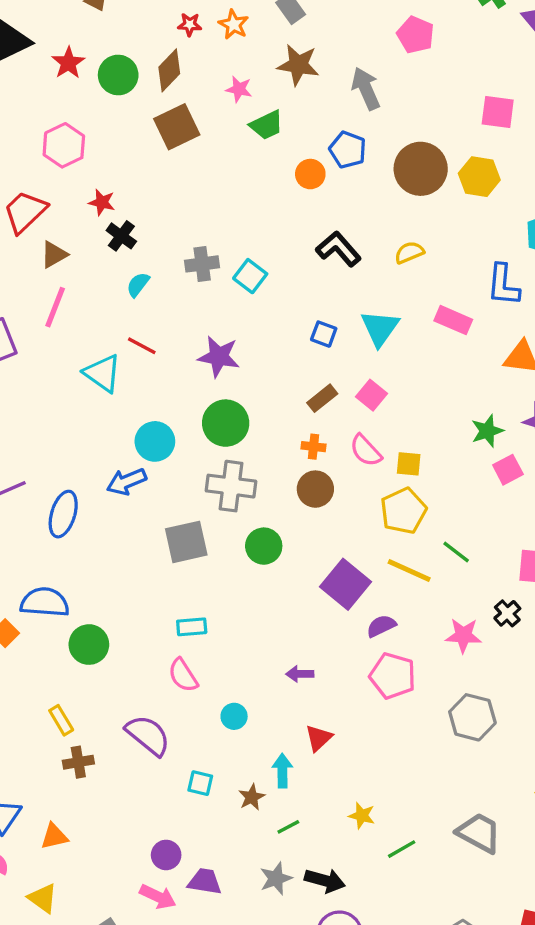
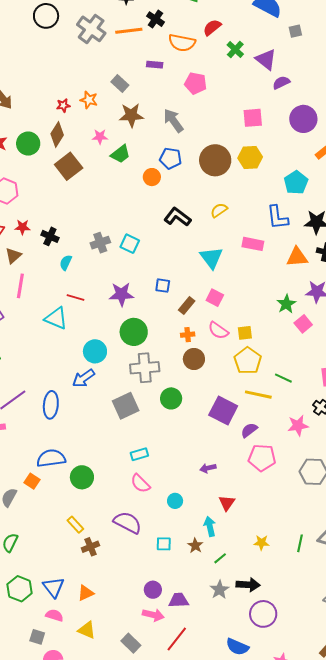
red star: (102, 202) -> (22, 227), moved
blue square: (324, 334) -> (163, 286), moved
green line: (402, 849) -> (300, 543), moved, turned -36

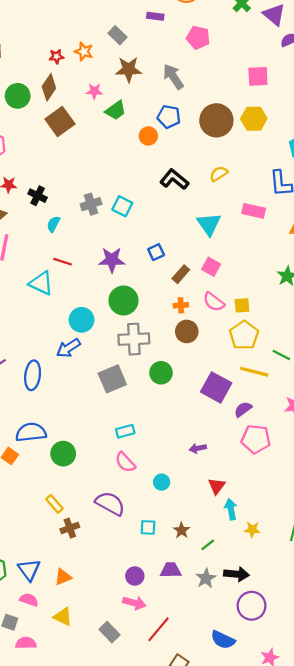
blue square: (163, 286) -> (156, 252), turned -35
cyan arrow: (210, 526) -> (231, 509), moved
purple trapezoid: (179, 600) -> (171, 570), moved

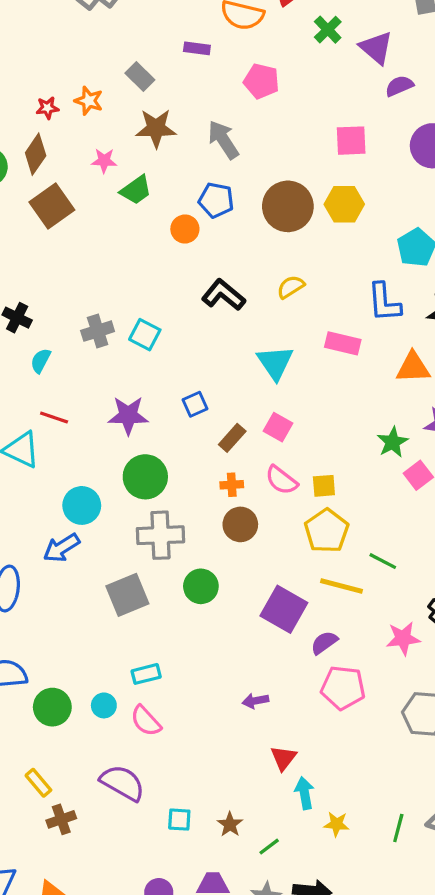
cyan circle: (162, 482) -> (104, 705), moved

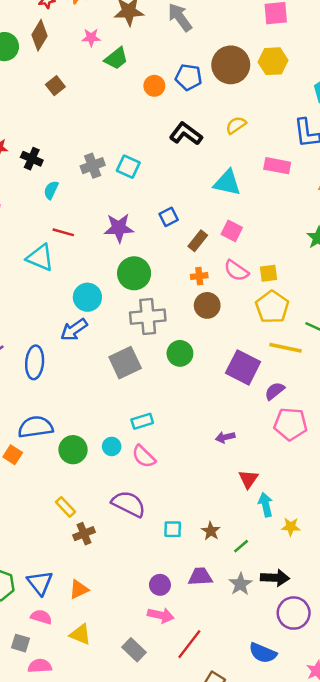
blue pentagon: (216, 200) -> (189, 77), moved
brown square: (52, 206) -> (55, 86), moved, size x0.6
cyan triangle: (275, 363) -> (227, 183), turned -40

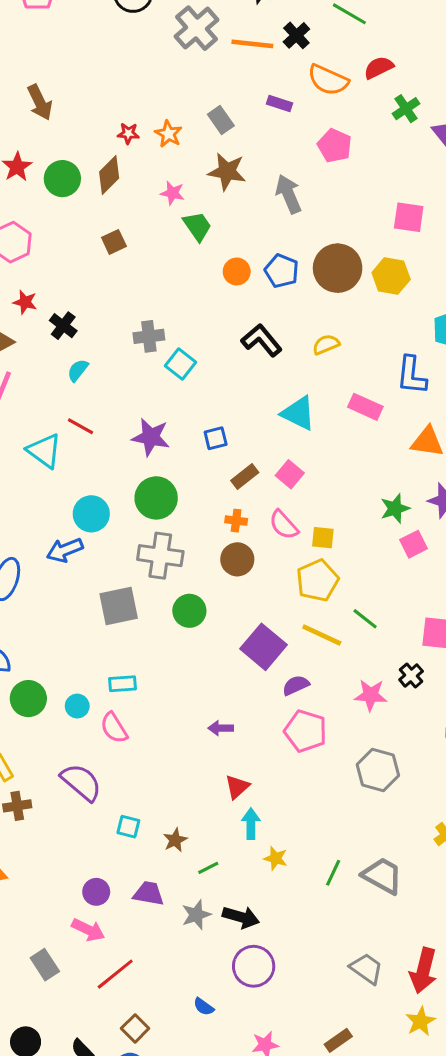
green trapezoid: (116, 58) -> (197, 226), turned -100
gray cross: (93, 166) -> (149, 336), moved
blue semicircle: (263, 653) -> (204, 1007), size x0.6

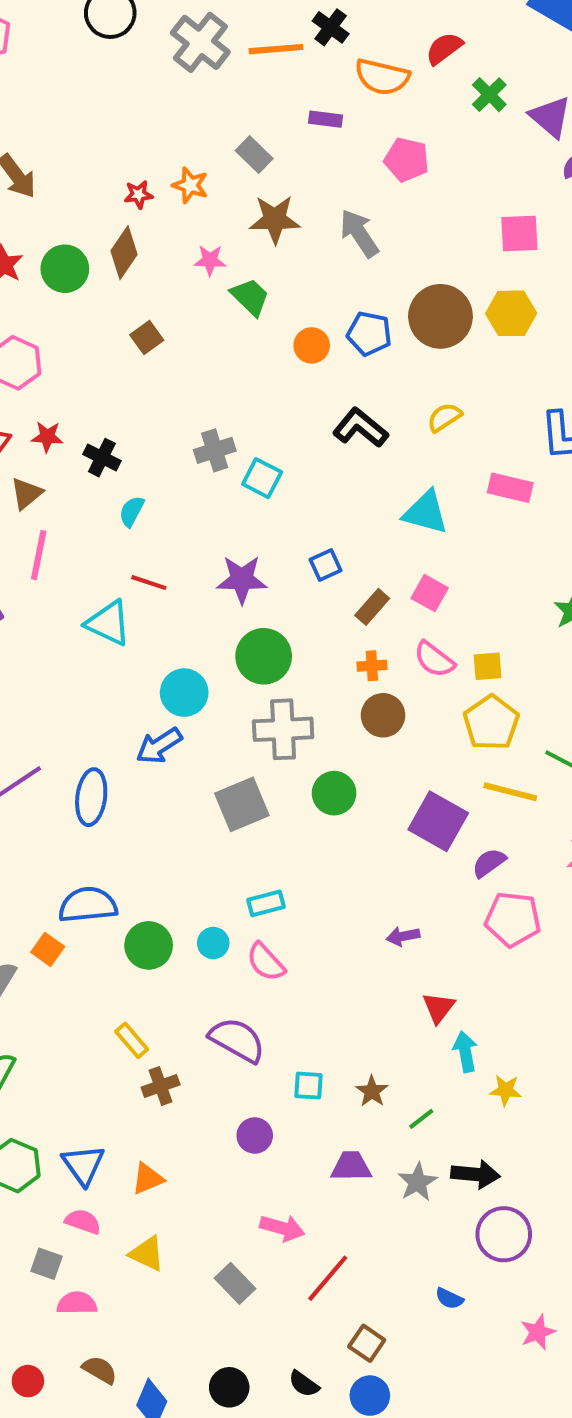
purple circle: (96, 892) -> (255, 1135), moved

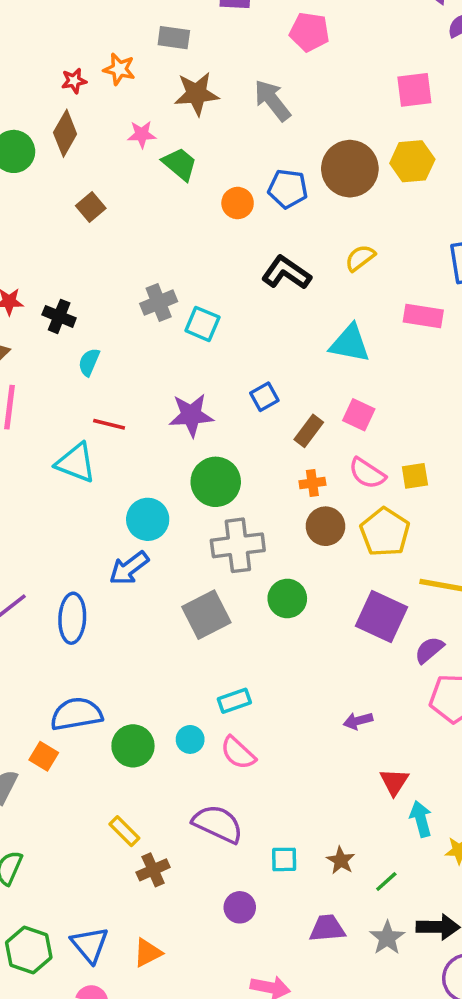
gray rectangle: (254, 155) -> (174, 38), turned -32
yellow pentagon: (491, 723) -> (385, 532), moved

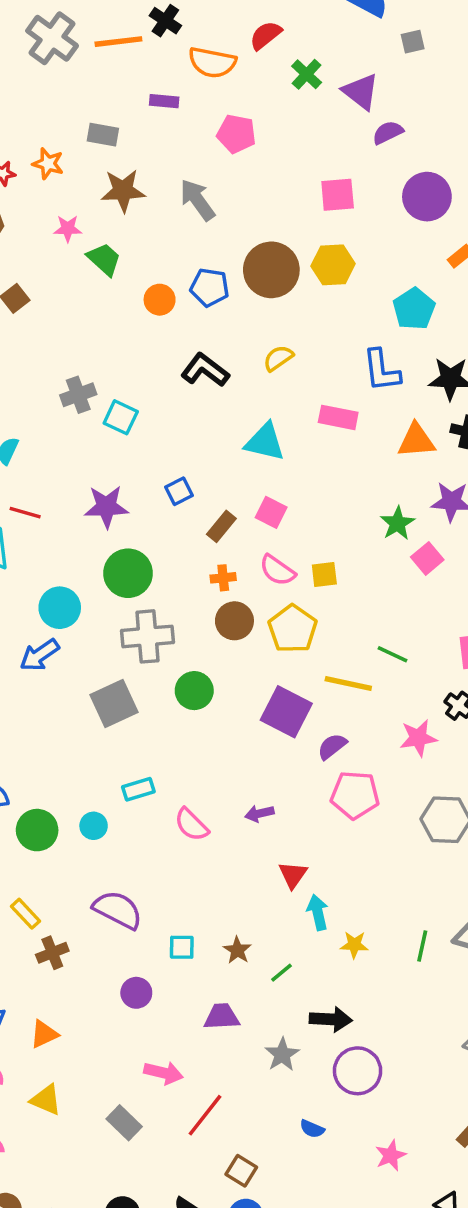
pink semicircle: (238, 753) -> (191, 825), moved
gray star: (387, 938) -> (282, 1055), moved

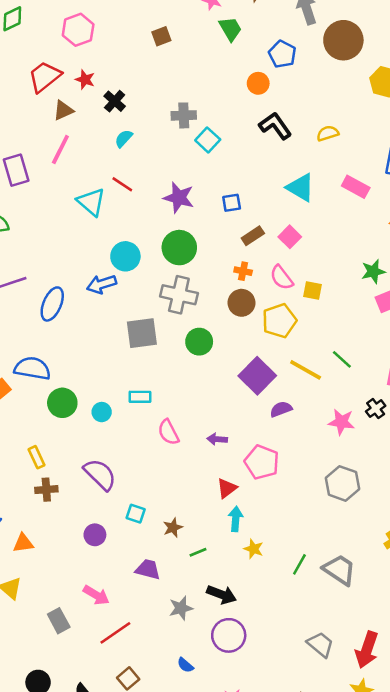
brown circle: (271, 270) -> (343, 40), moved
blue pentagon: (210, 287) -> (282, 54), moved
orange circle: (160, 300) -> (258, 83), moved
pink pentagon: (355, 795) -> (262, 462), moved

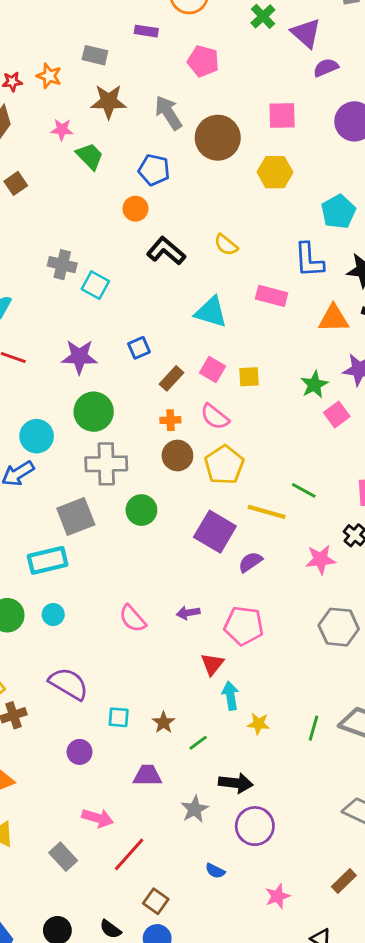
gray cross: (184, 115) -> (62, 265), turned 30
yellow semicircle: (328, 133) -> (226, 245), turned -110
yellow square: (313, 291) -> (249, 377), moved
cyan rectangle: (140, 397) -> (48, 560), moved, size x1.5

